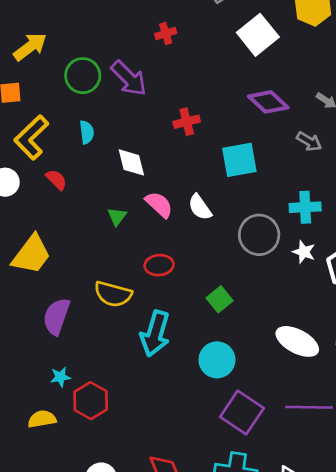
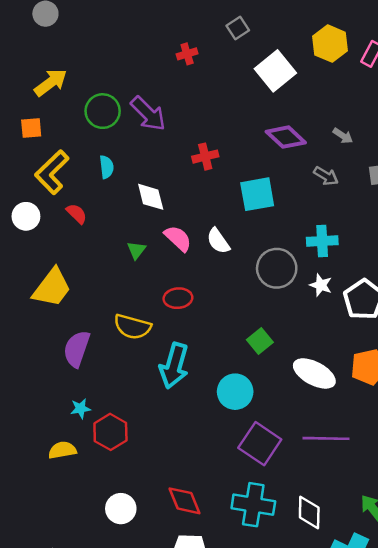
red cross: (166, 33) -> (187, 54), moved
green square: (220, 299) -> (260, 341), moved

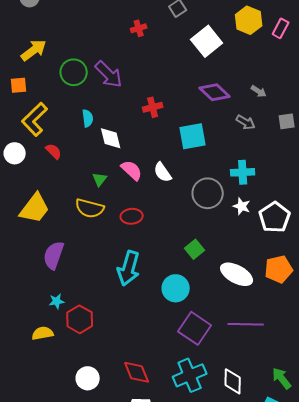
cyan semicircle: (107, 167) -> (88, 118), moved
yellow semicircle: (132, 327) -> (90, 208), moved
cyan cross: (253, 505) -> (190, 375), turned -32

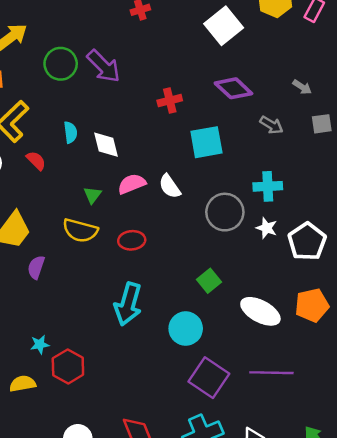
gray arrow: (259, 91) -> (302, 87), moved
red cross: (153, 107) -> (170, 101), moved
cyan semicircle: (88, 118) -> (70, 132), moved
pink semicircle: (132, 170) -> (132, 184), turned -65
purple semicircle: (54, 255) -> (36, 267), moved, size x0.7

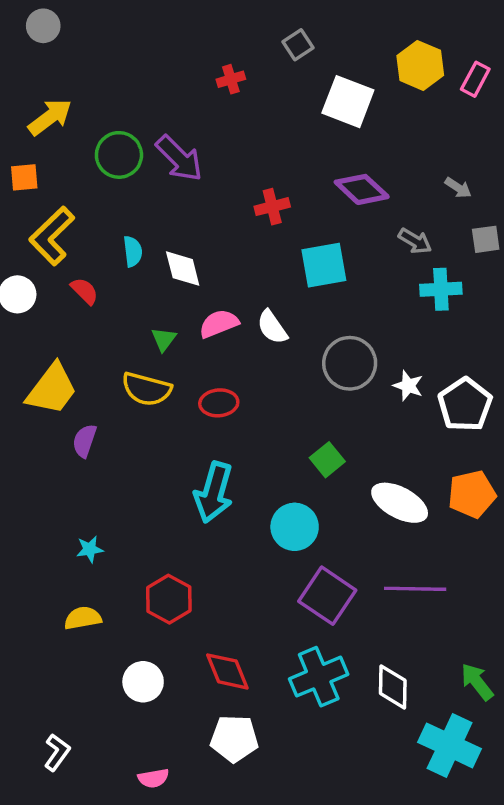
white square: (224, 26) -> (348, 102), turned -30
cyan cross: (268, 186) -> (441, 289), moved
red hexagon: (68, 367) -> (169, 599), moved
yellow semicircle: (23, 384) -> (83, 618), moved

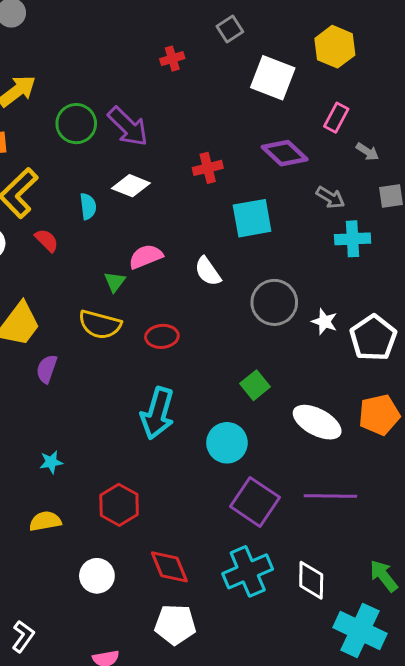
pink rectangle: (475, 79) -> (336, 118), moved
white diamond: (183, 269) -> (131, 186), moved, turned -54
pink semicircle: (219, 324) -> (146, 257), moved

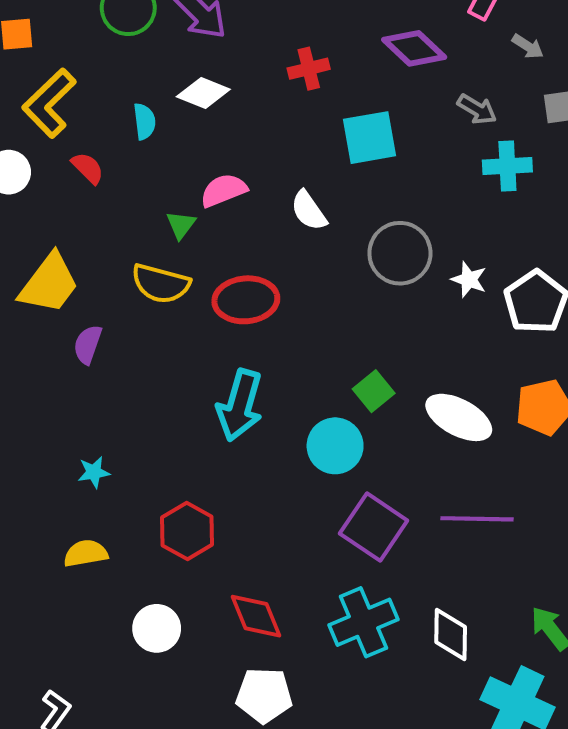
red ellipse: (162, 336) -> (246, 300), size x1.4
green square: (255, 385) -> (374, 391), moved

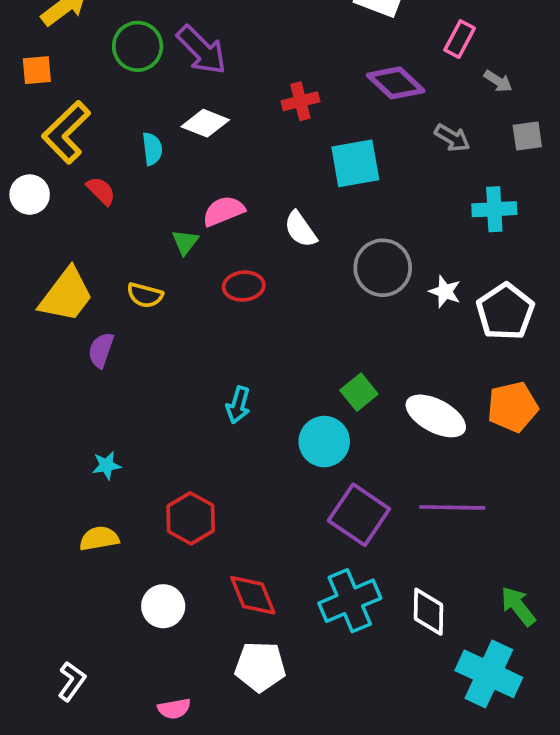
cyan cross: (507, 166) -> (494, 209), moved
yellow semicircle: (161, 284) -> (145, 295), moved, size x0.7
red ellipse: (246, 300) -> (244, 286), moved, size x0.7
cyan arrow: (240, 405) -> (238, 405), size x0.6

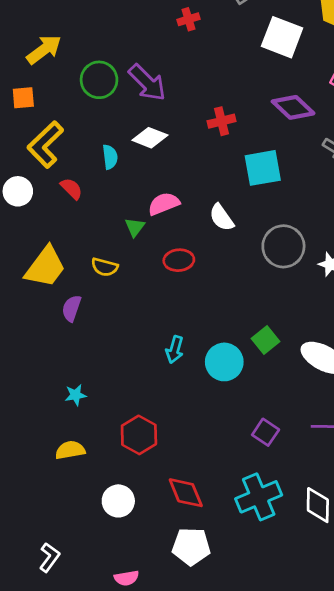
cyan circle: (324, 442) -> (224, 362), moved
purple square: (359, 515) -> (266, 432), size x0.6

